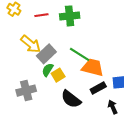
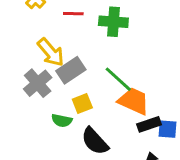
green semicircle: (48, 70) -> (62, 121), moved, turned -120
black rectangle: (98, 88) -> (149, 124), moved
gray cross: (26, 91) -> (38, 83), moved, turned -36

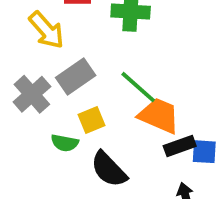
yellow arrow: (51, 52) -> (46, 30), moved

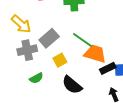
yellow arrow: (46, 30) -> (21, 24), moved
gray cross: (32, 94) -> (27, 50), turned 36
green semicircle: (65, 143) -> (36, 78), moved, turned -32

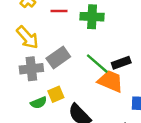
yellow square: (60, 60) -> (56, 94), moved
black rectangle: (108, 68) -> (121, 63), moved

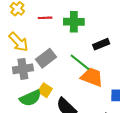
black rectangle: (121, 63) -> (101, 44), moved
yellow square: (56, 94) -> (45, 90), turned -32
green semicircle: (39, 103) -> (30, 98), size x1.5

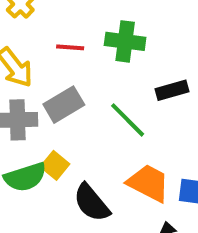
red line: (45, 18) -> (70, 47), moved
orange trapezoid: (92, 77) -> (148, 183), moved

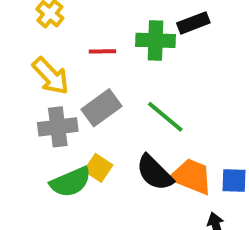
black rectangle: (172, 90) -> (193, 23), moved
black semicircle: (92, 203) -> (155, 173), moved

